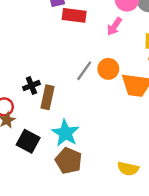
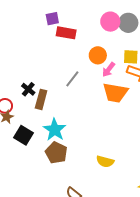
pink arrow: (114, 26) -> (109, 70), moved
orange circle: (108, 69) -> (98, 55), moved
black cross: (31, 86) -> (28, 89), turned -32

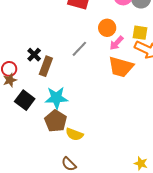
cyan star: (55, 130) -> (56, 98), turned 30
yellow semicircle: (105, 161) -> (74, 134), moved

